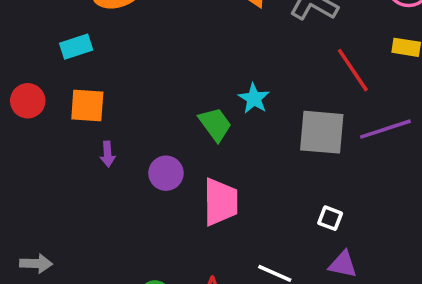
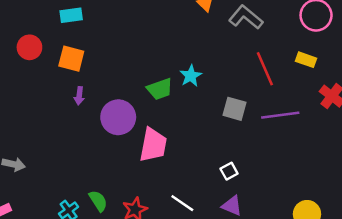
green trapezoid: (215, 124) -> (160, 89), turned 96
gray square: (322, 132) -> (234, 109), size x0.7
purple circle: (166, 173) -> (118, 117), size x1.4
white square: (330, 218) -> (229, 171), turned 30

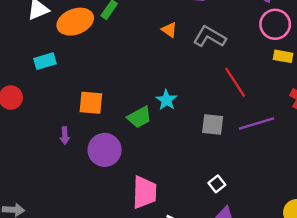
orange square: (71, 59) -> (91, 103), moved
yellow rectangle: (306, 60) -> (283, 56), moved
pink trapezoid: (153, 145) -> (145, 192), moved

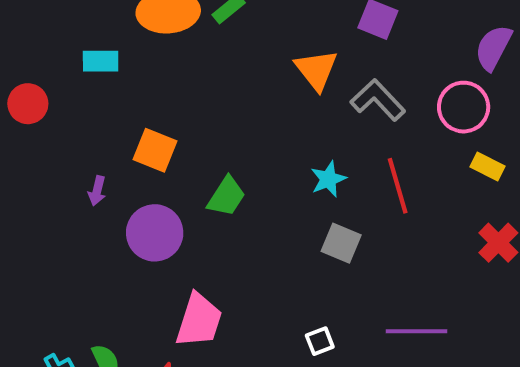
pink circle: (275, 24) -> (464, 107), moved
orange triangle: (169, 30) -> (316, 70), size x1.6
cyan star: (166, 100) -> (328, 179), moved
green trapezoid: (139, 117) -> (226, 196), turned -45
purple line: (257, 123) -> (416, 331), moved

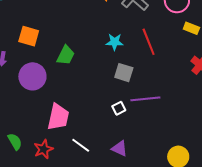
cyan star: (328, 179) -> (115, 42), turned 30
purple line: (416, 331) -> (145, 99), moved
white square: (320, 341) -> (119, 108), moved

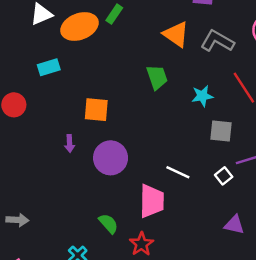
green trapezoid: (66, 55) -> (157, 77), moved, turned -35
green semicircle: (15, 142) -> (108, 223), moved
white line: (81, 145) -> (178, 172), moved

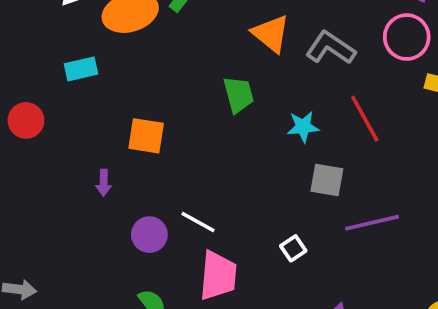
purple circle: (111, 158) -> (149, 235), moved, size x0.7
white line: (178, 172) -> (198, 222), moved
white square: (224, 176) -> (293, 248), moved

